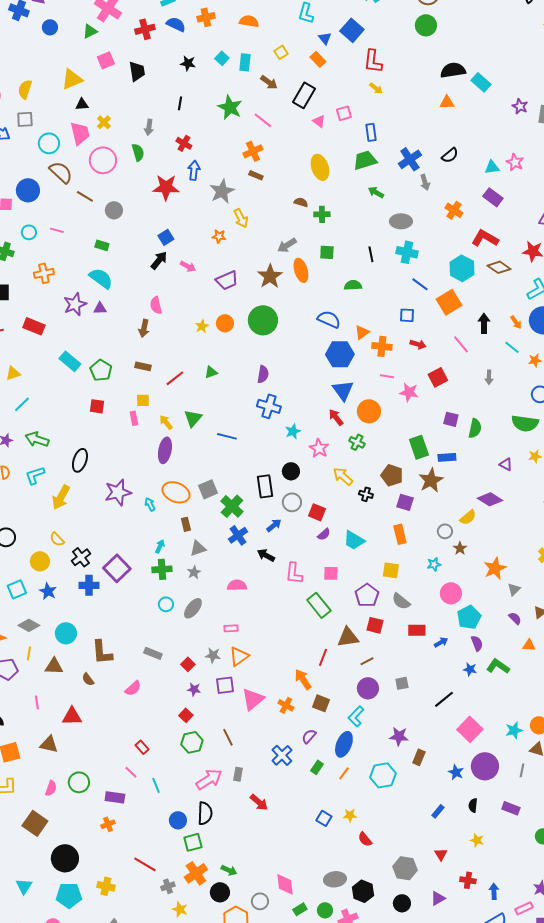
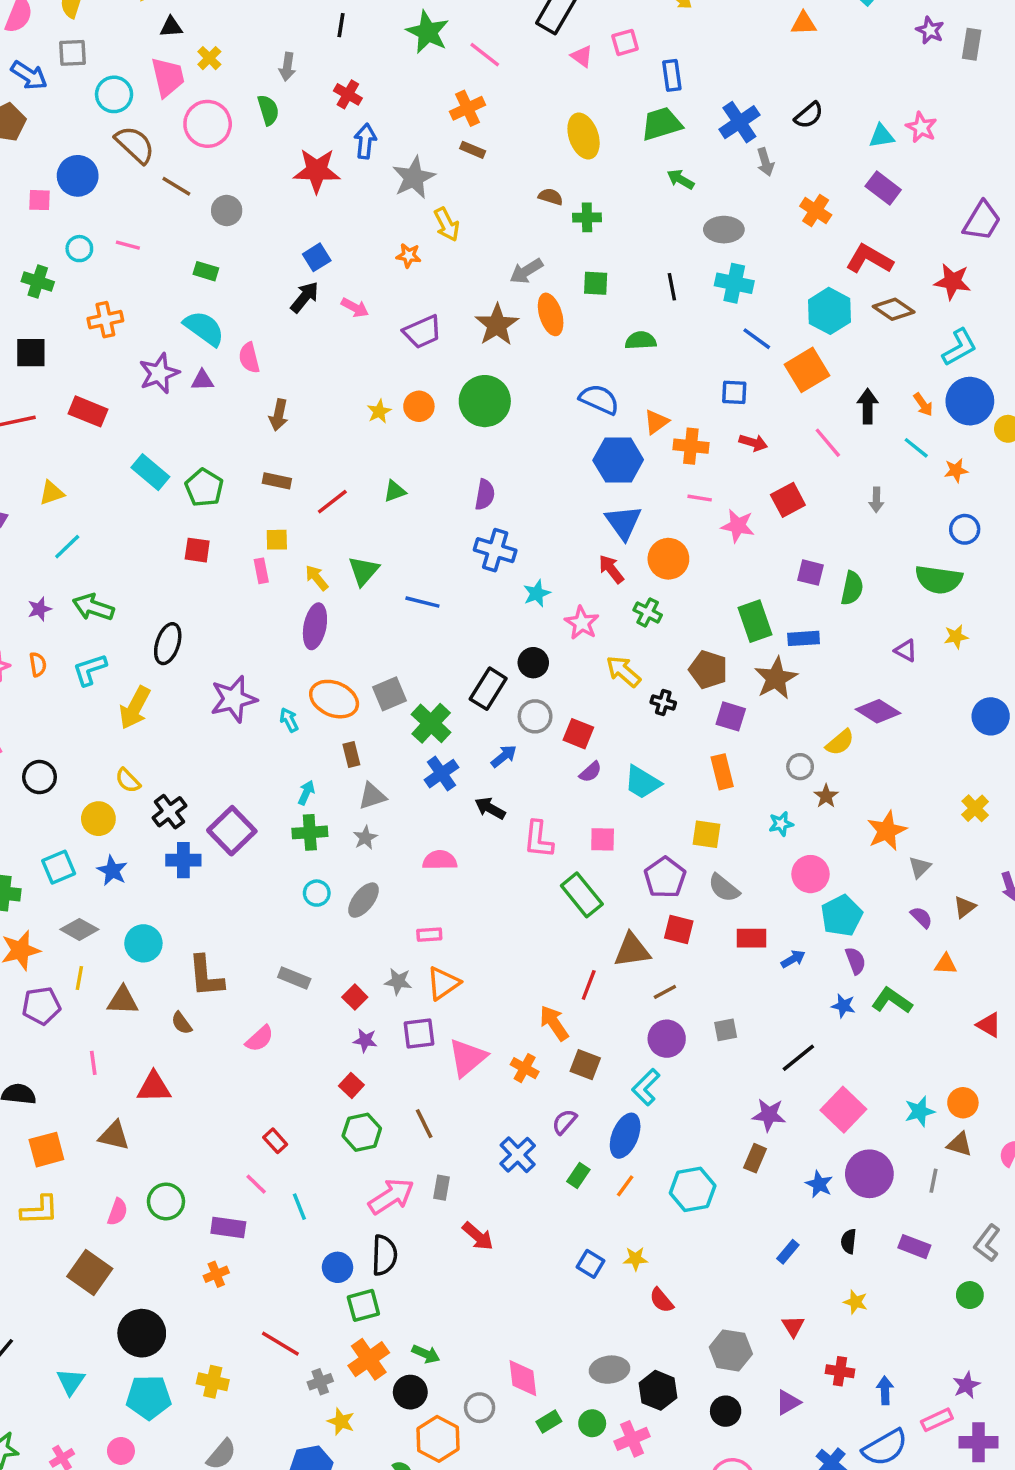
pink semicircle: (156, 305) -> (249, 358), moved
black rectangle: (265, 486) -> (488, 689), turned 40
purple star: (399, 736) -> (769, 1115), moved

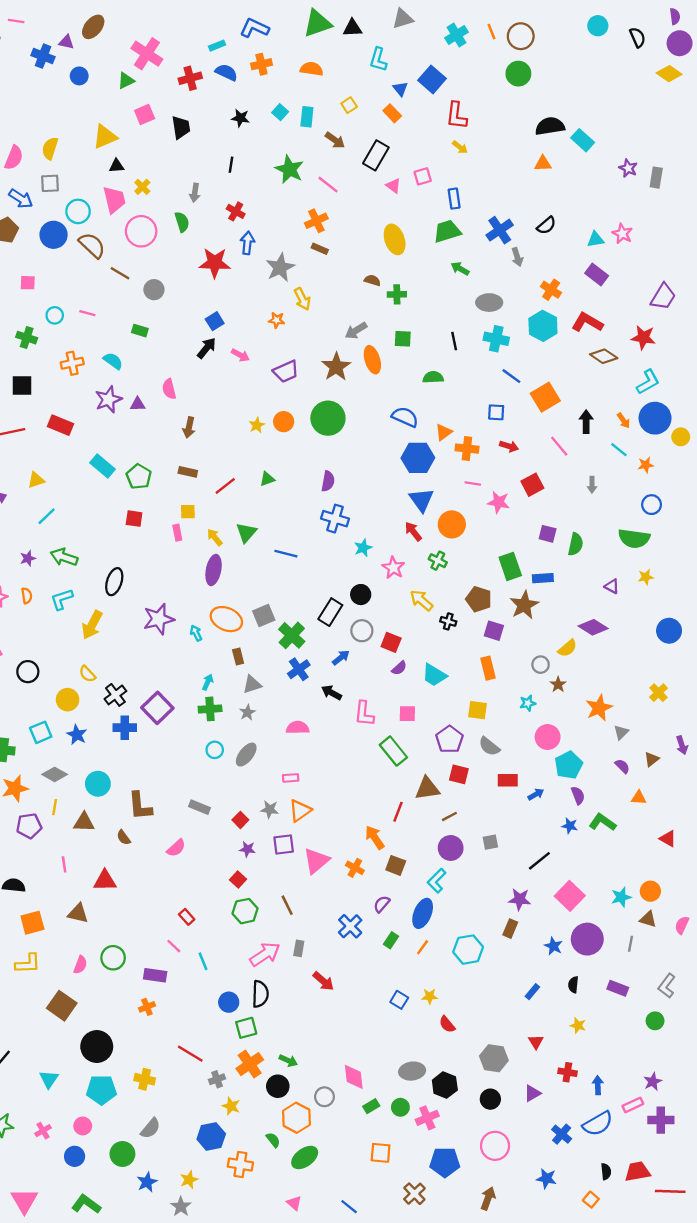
blue circle: (78, 176) -> (54, 235), moved
cyan hexagon: (830, 311) -> (543, 326), moved
cyan semicircle: (204, 328) -> (113, 361), moved, size x0.7

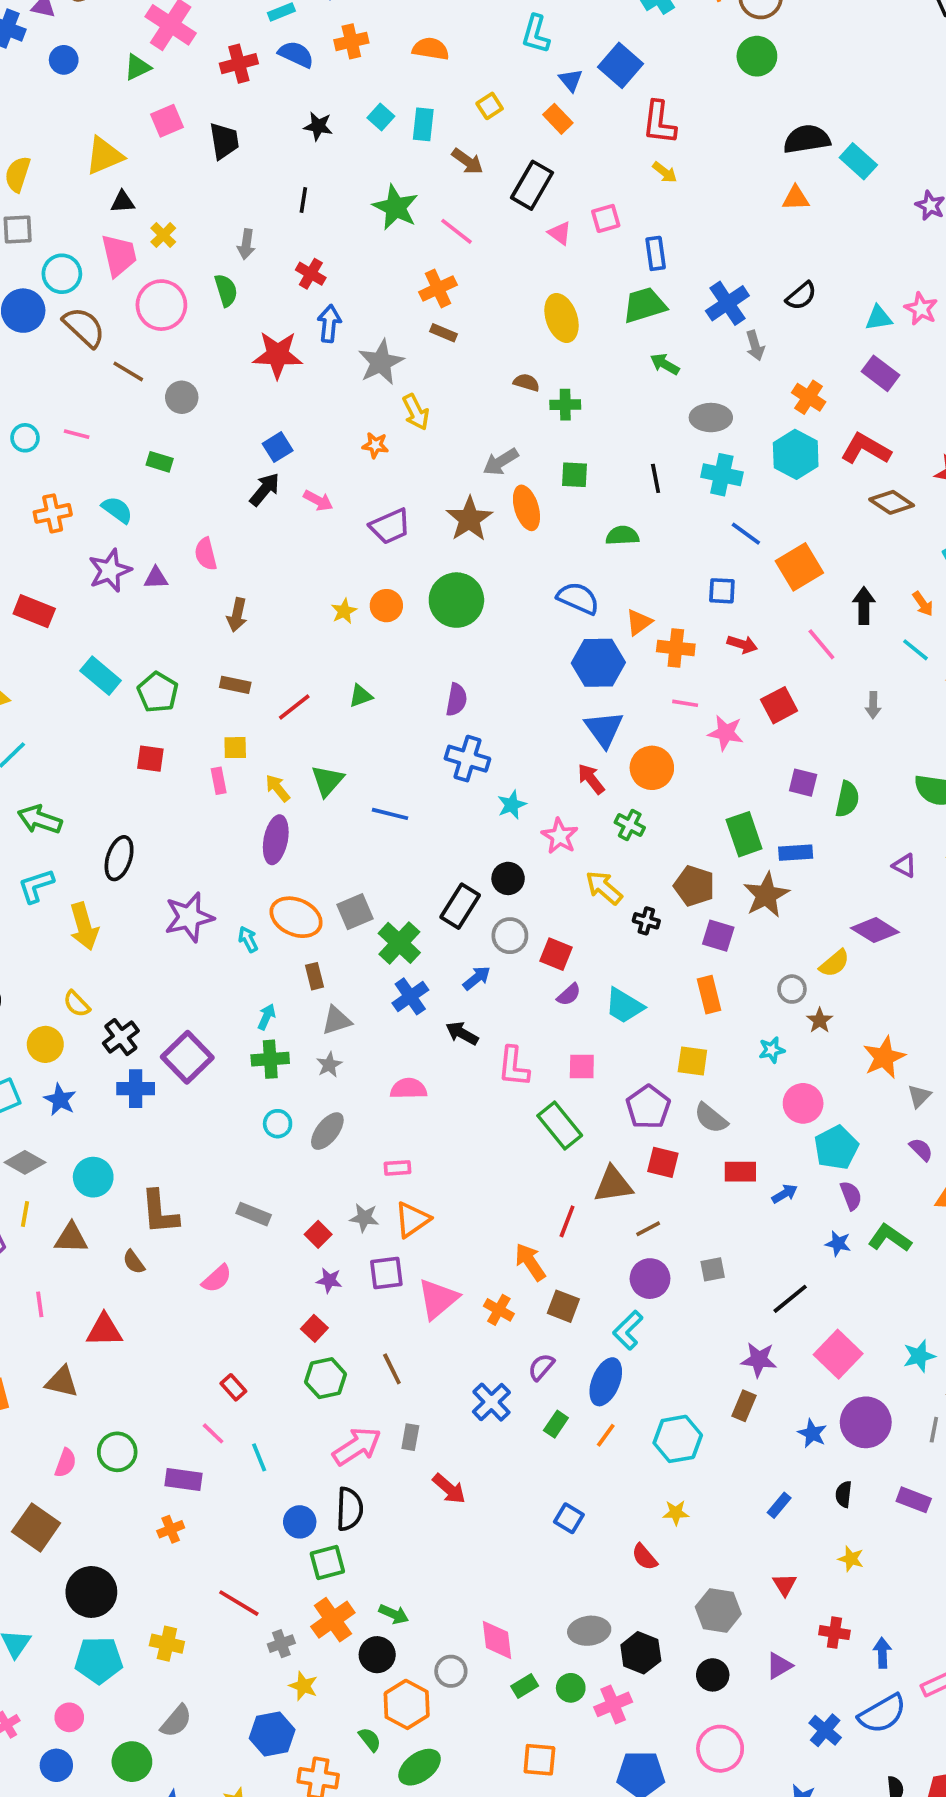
yellow arrow: (92, 625) -> (84, 926), turned -44
yellow star: (430, 996) -> (676, 1513), moved

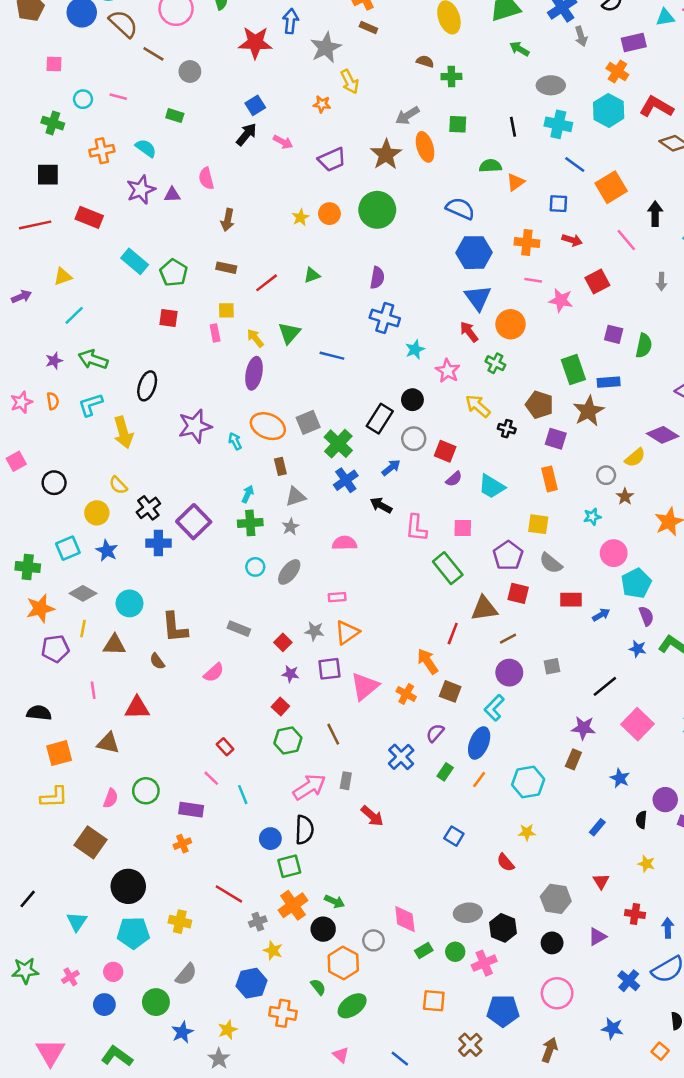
purple rectangle: (880, 373) -> (634, 43), moved, turned -50
orange triangle: (639, 622) -> (516, 182), moved
purple circle: (866, 1422) -> (665, 800), moved, size x0.7

